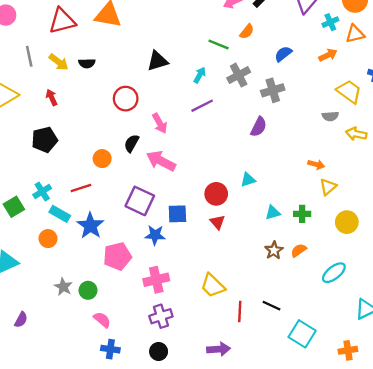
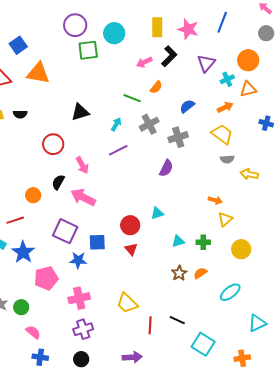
yellow trapezoid: (349, 92) -> (222, 134), moved

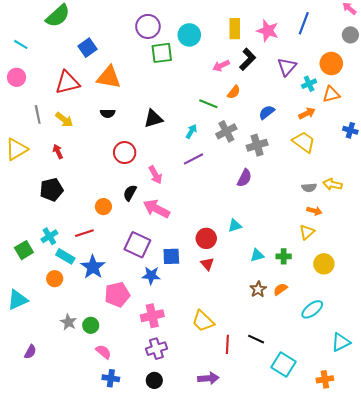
black semicircle: (20, 114) -> (108, 113), moved
gray semicircle: (227, 159) -> (309, 188), moved
orange arrow: (215, 200) -> (314, 211), moved

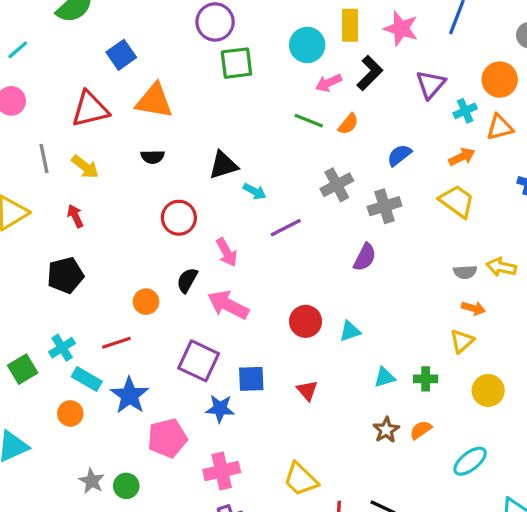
cyan circle: (189, 35) -> (307, 45), moved
cyan line: (21, 44) -> (18, 50), turned -72
green line: (208, 104) -> (309, 121), moved
cyan arrow: (191, 131) -> (255, 191), moved, turned 88
red circle: (206, 238) -> (306, 321), moved

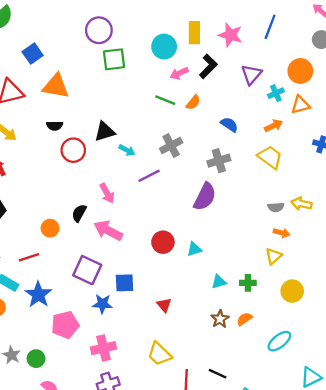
blue semicircle: (399, 155) -> (229, 125), turned 72
gray cross: (337, 185) -> (171, 146), moved
red circle: (179, 218) -> (73, 150), moved
purple semicircle: (365, 257) -> (205, 197), size x1.4
red triangle: (307, 390) -> (164, 305), moved

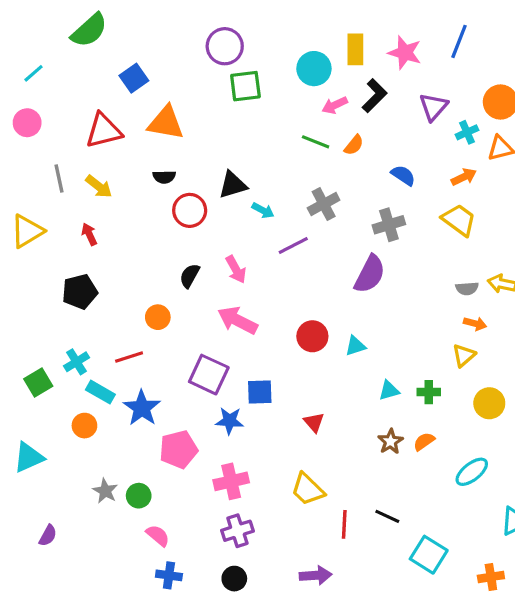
black semicircle: (79, 213) -> (190, 276), moved

